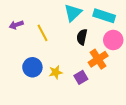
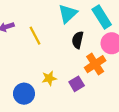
cyan rectangle: (104, 16) -> (102, 17), turned 40
blue circle: (32, 67) -> (24, 94), moved

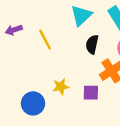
purple square: (77, 84) -> (91, 93), turned 32

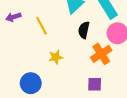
yellow star: (61, 87) -> (56, 57), moved
purple square: (91, 93) -> (95, 84), moved

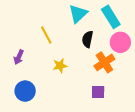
purple arrow: (13, 17) -> (19, 57), moved, turned -48
blue circle: (31, 83) -> (25, 91), moved

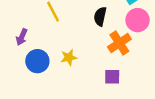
yellow star: (60, 66) -> (69, 57), moved
blue circle: (25, 91) -> (37, 61), moved

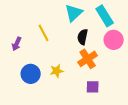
purple arrow: (22, 37) -> (17, 44), moved
orange cross: (119, 43) -> (88, 59), moved

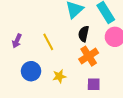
yellow line: (44, 33) -> (48, 42), moved
yellow star: (57, 71) -> (59, 76), moved

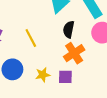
purple square: (94, 84) -> (65, 77), moved

